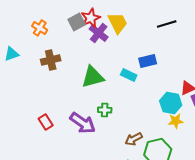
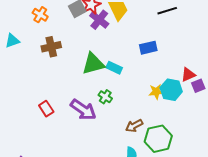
cyan rectangle: (129, 75) -> (114, 68), moved
green cross: (105, 110) -> (105, 97), turned 32
yellow star: (176, 121) -> (156, 92), moved

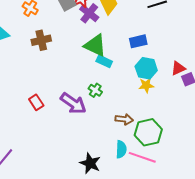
green triangle: (93, 64) -> (95, 45), moved, turned 40
cyan hexagon: (171, 90) -> (146, 68), moved
brown arrow: (134, 126) -> (124, 119), turned -144

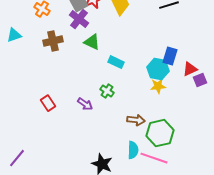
purple cross: (89, 13) -> (79, 19), moved
blue rectangle: (138, 41) -> (170, 56), moved, turned -60
green triangle: (95, 45) -> (92, 42), moved, size x0.7
purple arrow: (73, 103) -> (85, 104), size x0.6

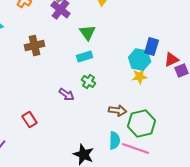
brown cross: (53, 41) -> (35, 46), moved
green triangle: (92, 42) -> (88, 32), moved, turned 30
cyan rectangle: (116, 62) -> (85, 56), moved, turned -42
red rectangle: (48, 103) -> (30, 120), moved

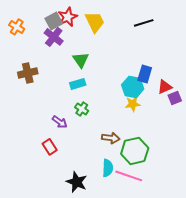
red rectangle: (30, 120) -> (50, 147), moved

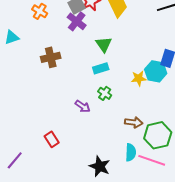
yellow star: (133, 104) -> (139, 78), moved
red rectangle: (50, 147) -> (52, 139), moved

